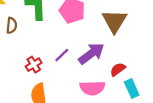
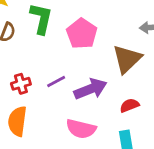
red semicircle: (118, 69) -> (129, 105), moved

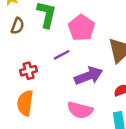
purple line: (56, 82) -> (62, 55), moved

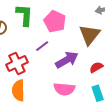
red cross: (29, 71) -> (17, 63), size x1.5

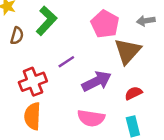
green L-shape: (24, 15) -> (46, 21), turned 35
pink pentagon: (55, 21) -> (105, 24), moved

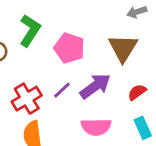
pink pentagon: (105, 24) -> (69, 48), moved
purple line: (66, 62) -> (62, 90), moved

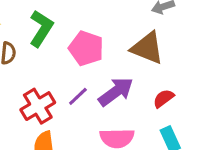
brown triangle: (123, 48) -> (147, 48), turned -40

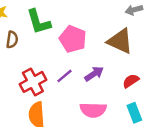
green L-shape: (41, 28) -> (39, 22), turned 128
purple arrow: (116, 92) -> (94, 74), size x0.7

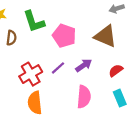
pink semicircle: (93, 110) -> (84, 97), turned -85

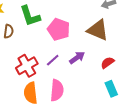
pink semicircle: (84, 97) -> (57, 90), moved

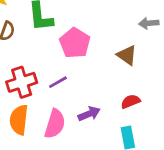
brown triangle: (98, 30) -> (127, 55), size x0.7
purple arrow: (77, 58) -> (89, 114), moved

